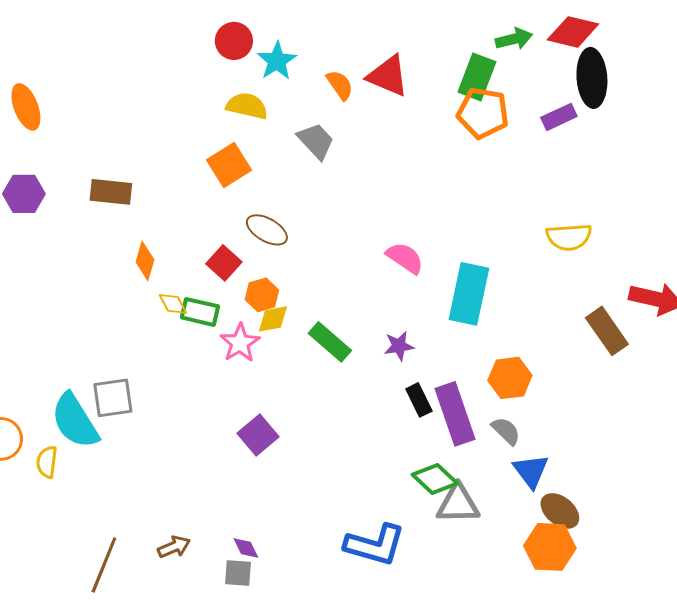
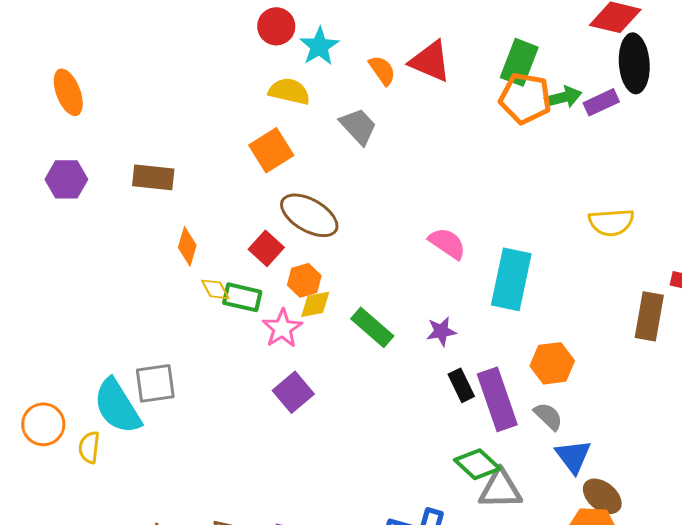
green arrow: (514, 39) -> (563, 97), moved
brown ellipse: (267, 230) -> (309, 215), size x1.4
brown rectangle: (607, 331) -> (649, 316), turned 45
purple square: (258, 435) -> (293, 392), moved

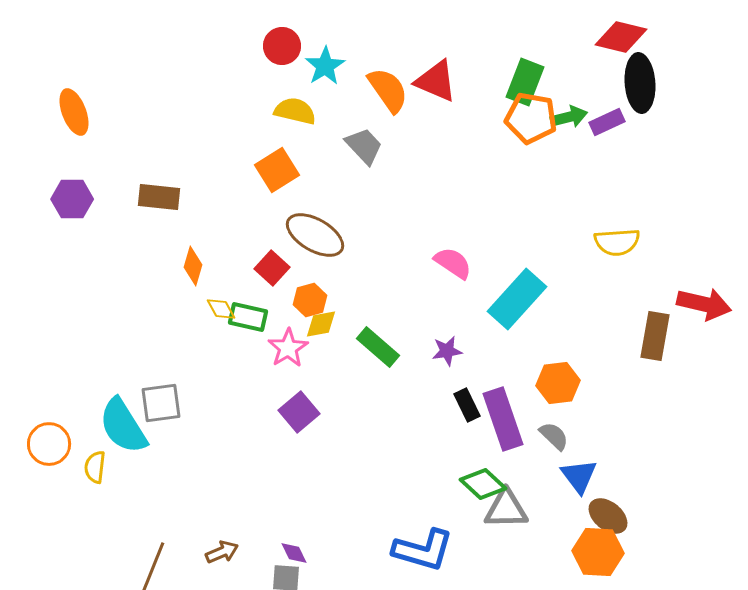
orange semicircle: (382, 70) -> (388, 90), size x1.5
cyan rectangle: (511, 279) -> (517, 299), turned 30

